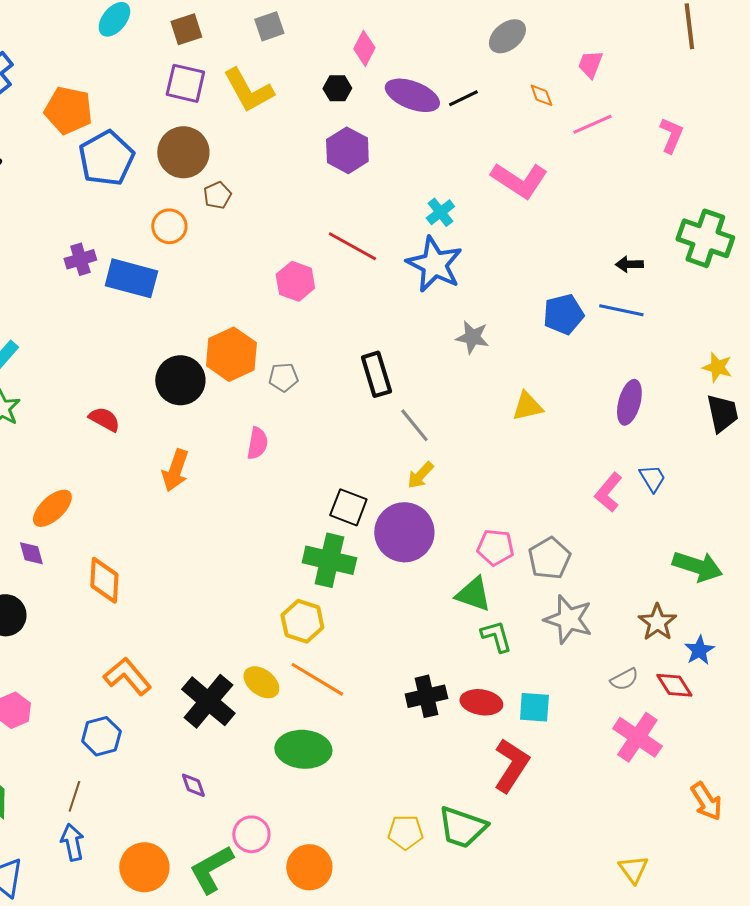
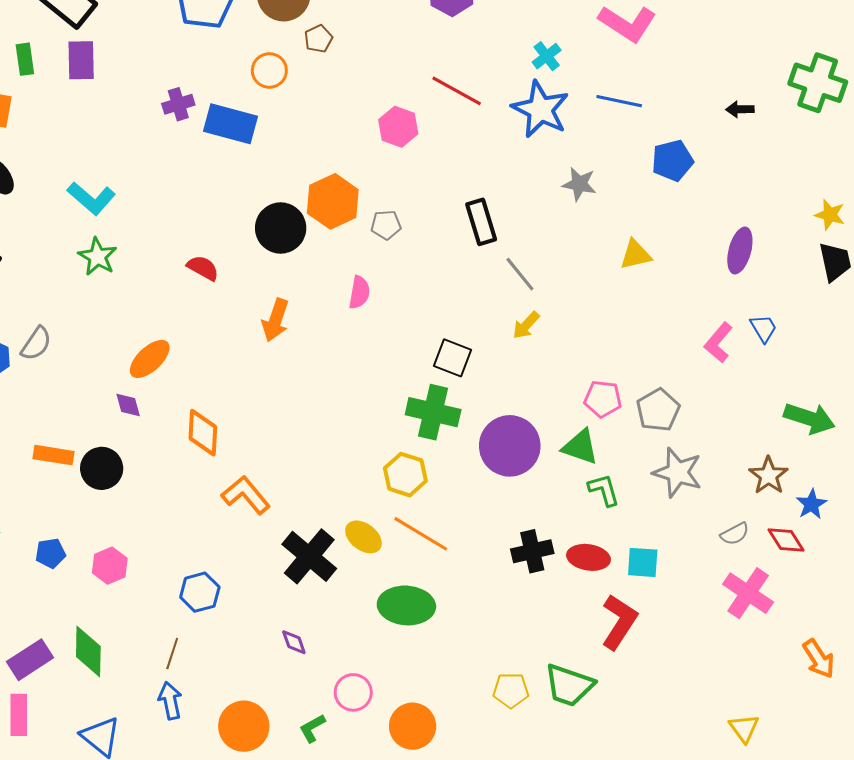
blue line: (621, 310) -> (619, 101), moved
purple circle: (404, 532) -> (510, 446), moved
orange L-shape: (127, 676) -> (246, 495), moved
green L-shape: (211, 869) -> (312, 728), size x0.6

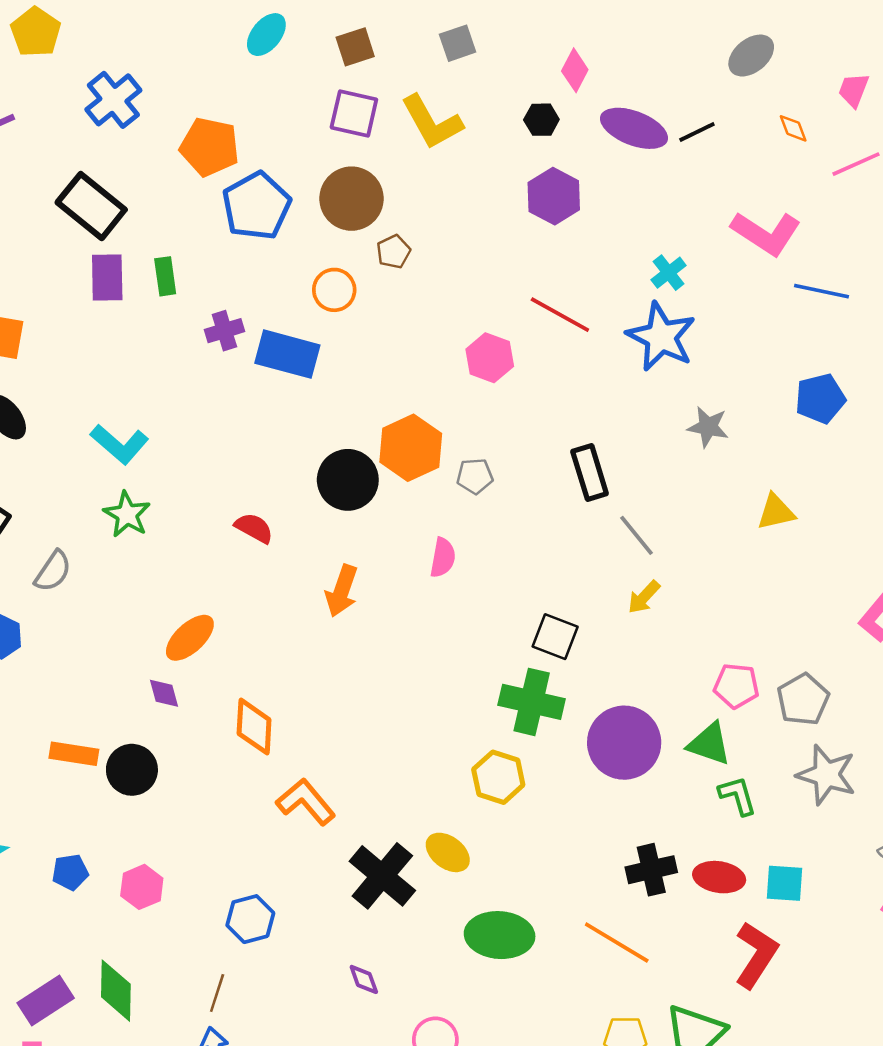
green rectangle: (25, 59) -> (165, 276), moved
blue line: (619, 101) -> (821, 291), moved
gray semicircle: (36, 344) -> (53, 571), moved
orange line: (421, 534) -> (617, 942), moved

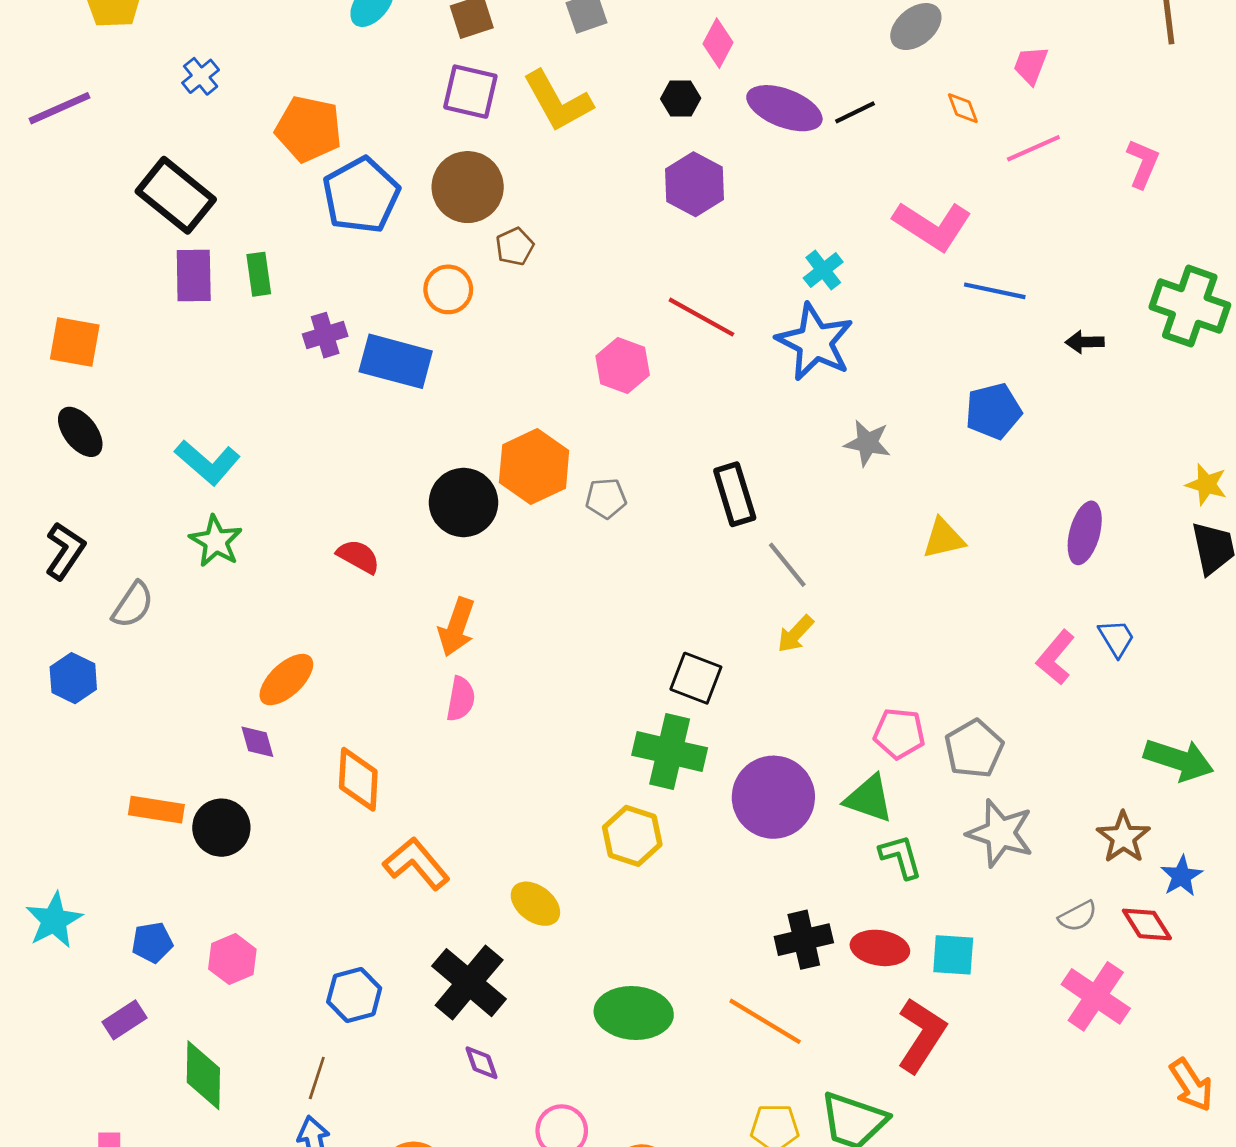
blue cross: (113, 100) -> (201, 76), size x0.6
pink semicircle: (443, 558) -> (461, 699), moved
yellow ellipse: (448, 852) -> (535, 904), moved
black cross: (382, 876) -> (469, 983), moved
purple rectangle: (46, 1000) -> (125, 1020), moved, size x0.7

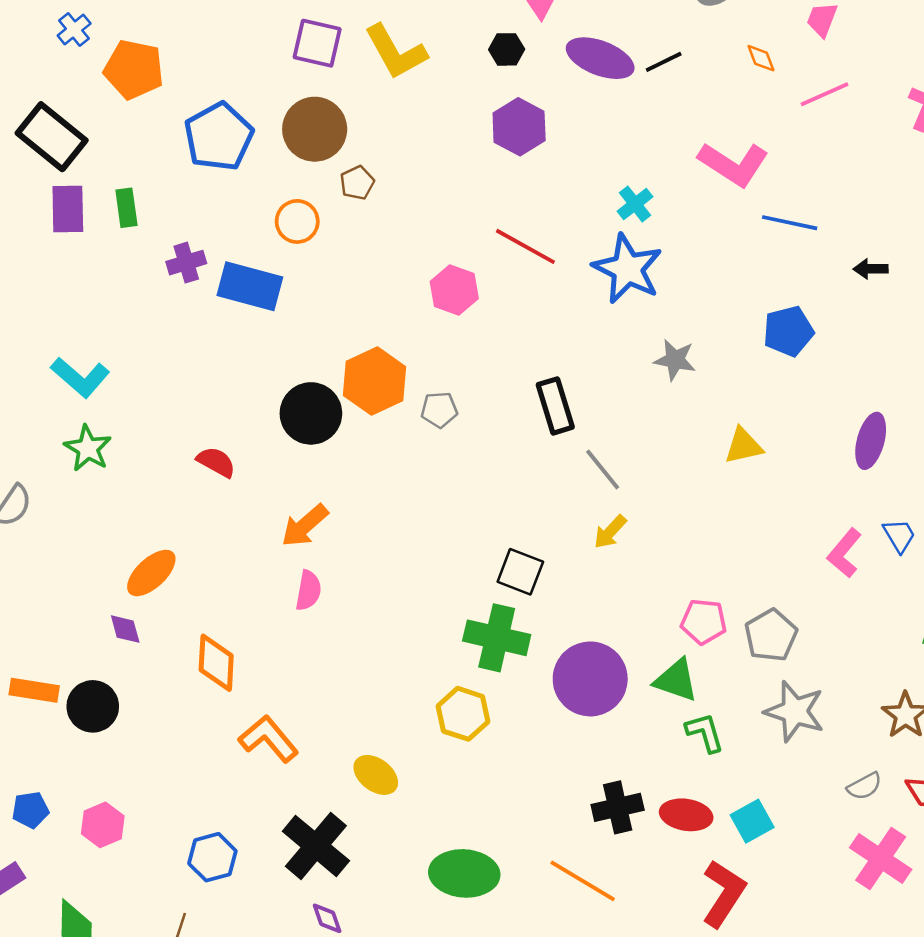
orange pentagon: (309, 129) -> (134, 69), moved
orange arrow: (457, 627) -> (305, 526), turned 30
cyan square: (953, 955) -> (752, 821), turned -33

